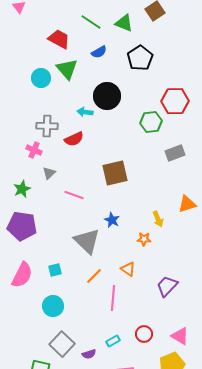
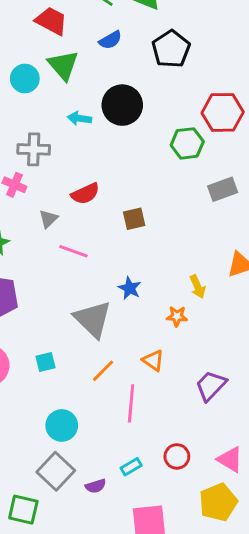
cyan arrow: (85, 112) -> (79, 118), moved
red semicircle: (74, 139) -> (85, 194), moved
gray triangle: (49, 173) -> (48, 219), moved
brown square: (115, 173) -> (134, 219), size x0.6
cyan circle: (53, 306) -> (62, 425), moved

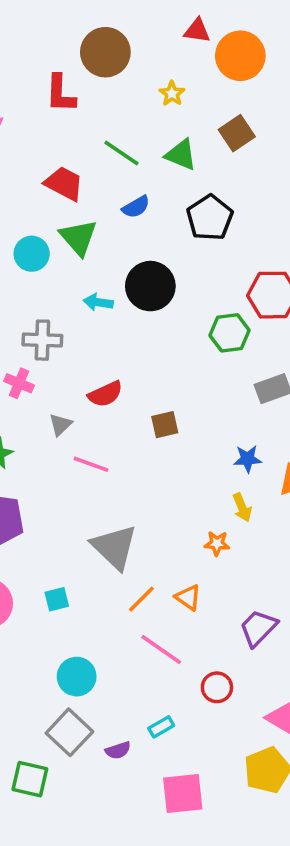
blue star: (130, 288) -> (248, 459), moved, turned -30
orange line: (103, 371) -> (141, 599), moved
pink line: (131, 403) -> (161, 650), turned -60
red circle: (177, 456) -> (217, 687), moved

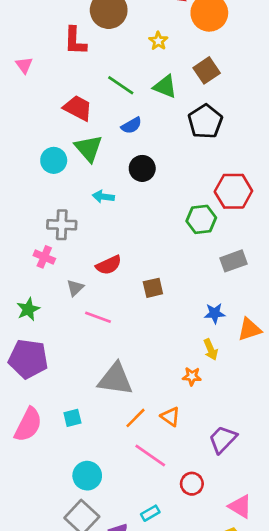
black pentagon: (210, 218) -> (205, 121), moved
black circle: (150, 286) -> (142, 168), moved, size x0.7
gray triangle: (114, 547) -> (115, 379), turned -36

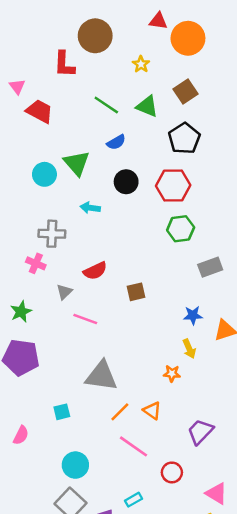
red trapezoid: (78, 108) -> (40, 111), moved
red hexagon: (233, 191) -> (173, 185), moved
pink semicircle: (28, 425) -> (21, 435), moved, size x0.6

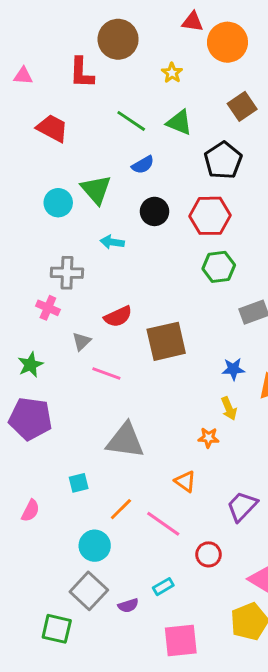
pink triangle: (17, 87) -> (23, 76), moved, turned -49
brown square: (185, 91) -> (242, 106), moved
brown square: (136, 292) -> (166, 341), size x1.8
orange line: (120, 412) -> (121, 509), moved

